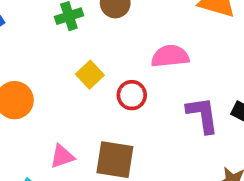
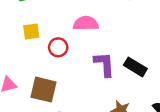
yellow square: (90, 75) -> (31, 31), turned 30

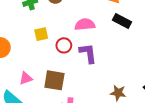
purple L-shape: (104, 64) -> (88, 53), moved
black rectangle: (135, 67) -> (122, 21), moved

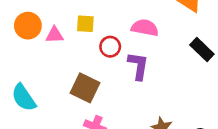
black rectangle: (122, 21) -> (202, 49), moved
pink triangle: (26, 78) -> (55, 35), moved

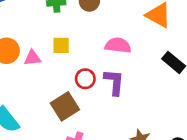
red circle: (110, 47) -> (85, 79), moved
brown square: (85, 88) -> (65, 106), turned 36

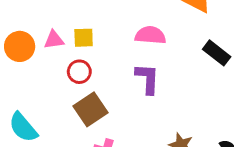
pink triangle: (33, 58) -> (54, 40), moved
red circle: (85, 79) -> (79, 72), moved

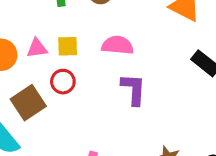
pink semicircle: (150, 35) -> (118, 45), moved
brown square: (90, 109) -> (28, 103), moved

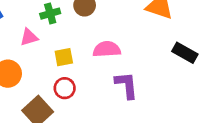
pink triangle: (37, 48) -> (29, 37), moved

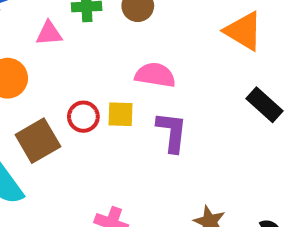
yellow square: (64, 57) -> (120, 114), moved

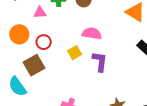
yellow square: (120, 114) -> (75, 53), turned -32
red circle: (83, 117) -> (44, 42), moved

